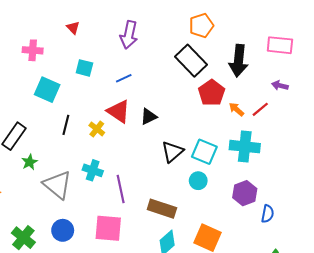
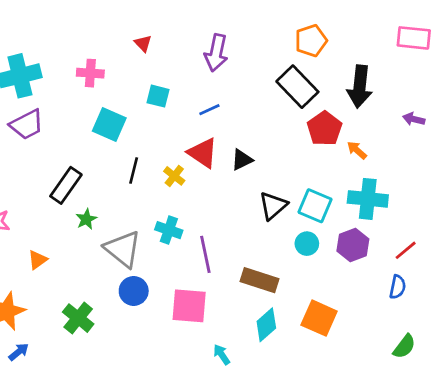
pink rectangle: (280, 45) -> (414, 38), moved
red line: (260, 109) -> (406, 250), moved
purple hexagon: (245, 193) -> (353, 245), moved
blue circle: (63, 230) -> (134, 291), moved

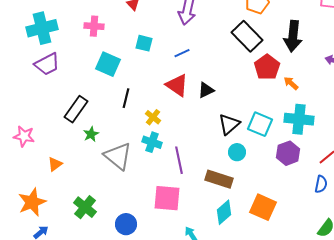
yellow cross: (174, 176) -> (153, 117), moved
cyan circle: (307, 244) -> (237, 152), moved
blue circle: (134, 291) -> (126, 224), moved

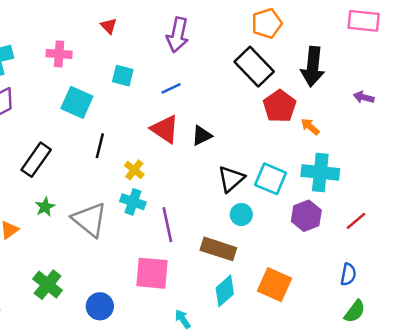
green star: (91, 134) -> (45, 207), moved
blue semicircle: (321, 184) -> (348, 274), moved

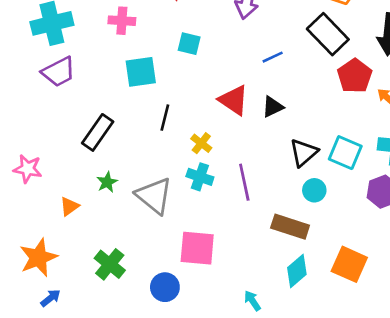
blue line: (171, 88) -> (273, 57), moved
cyan square: (77, 102) -> (141, 72), turned -32
purple line: (167, 225) -> (244, 182), moved
pink square: (152, 273) -> (197, 248), moved

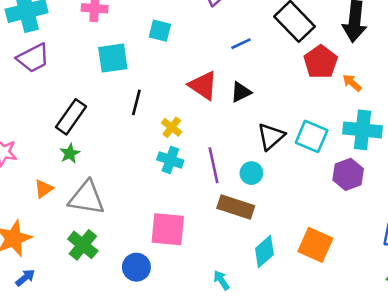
green star: (107, 182) -> (70, 153), moved
cyan circle: (314, 190) -> (251, 173), moved
gray triangle: (154, 196) -> (87, 198), moved, turned -30
brown rectangle: (290, 227) -> (236, 207), moved

